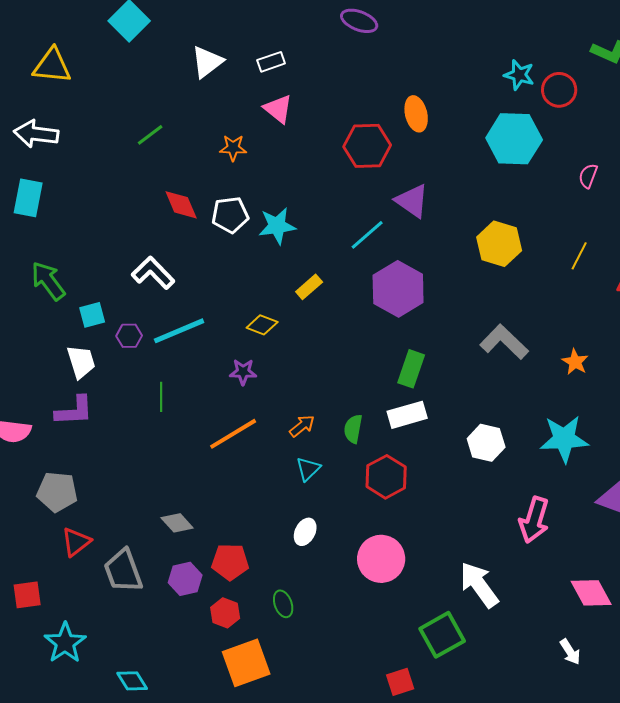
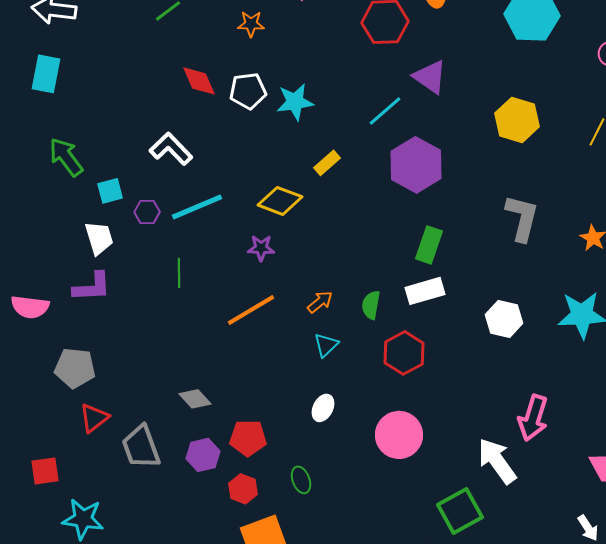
yellow diamond: (262, 325) -> (280, 201), size x1.4
gray L-shape: (504, 342) -> (522, 218), turned 60
pink arrow: (534, 520) -> (533, 418), moved
cyan star: (65, 643) -> (83, 519), turned -30

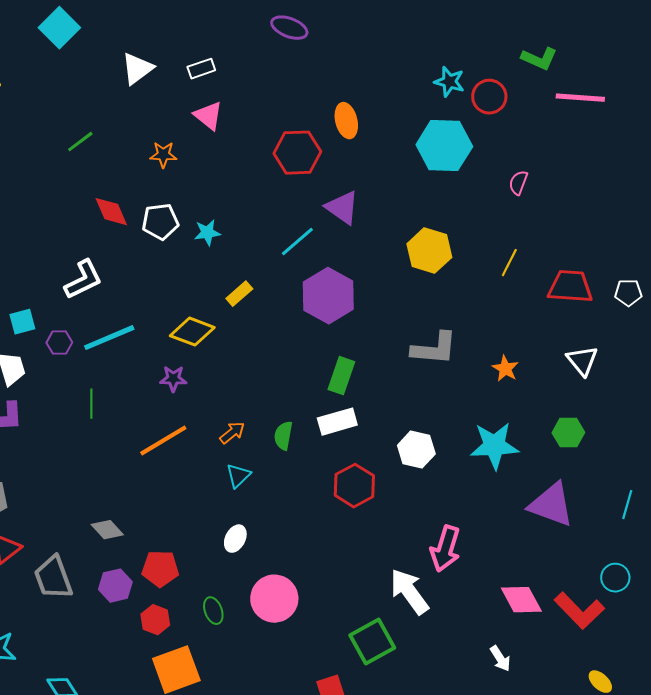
cyan star: (295, 102) -> (207, 233), size x0.7
white L-shape: (171, 149) -> (83, 280), turned 108
gray L-shape: (522, 218) -> (434, 349), turned 81
red hexagon: (404, 353) -> (354, 486), moved
pink circle: (399, 435) -> (274, 599), moved

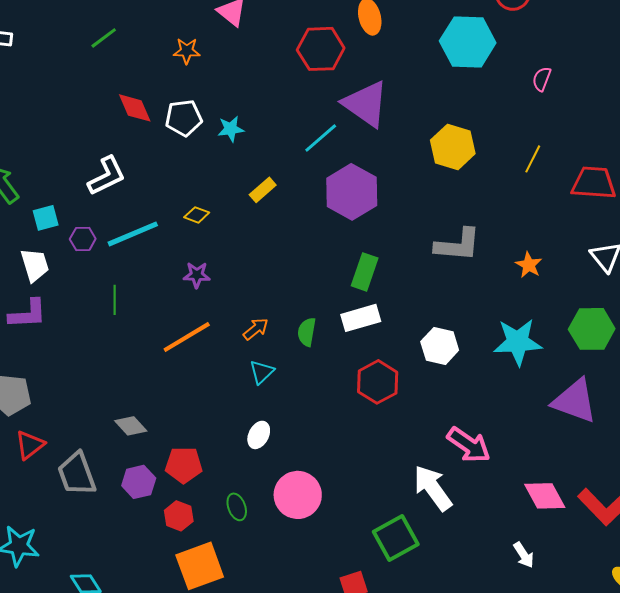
purple triangle: (342, 208) -> (366, 104), size x1.4
yellow diamond: (192, 332) -> (197, 215), moved, size x0.6
green hexagon: (568, 433) -> (592, 329), size x1.4
pink arrow: (445, 549) -> (469, 445), turned -72

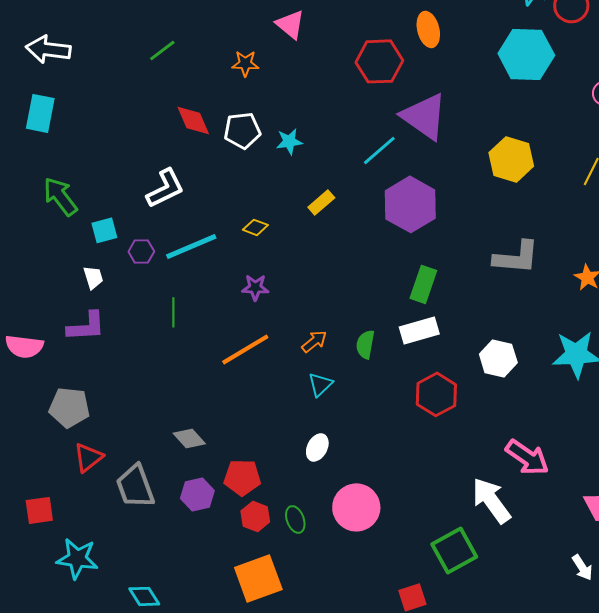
white trapezoid: (35, 265) -> (93, 277), size x0.7
red hexagon: (179, 516) -> (255, 516), moved

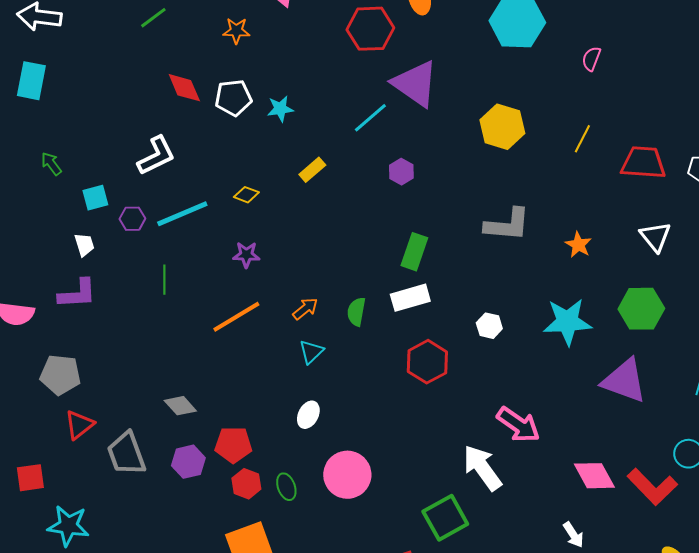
green arrow: (60, 196) -> (51, 164), size x0.6
purple hexagon: (410, 204) -> (401, 172), size x0.5
white hexagon: (498, 358) -> (489, 326), size x0.7

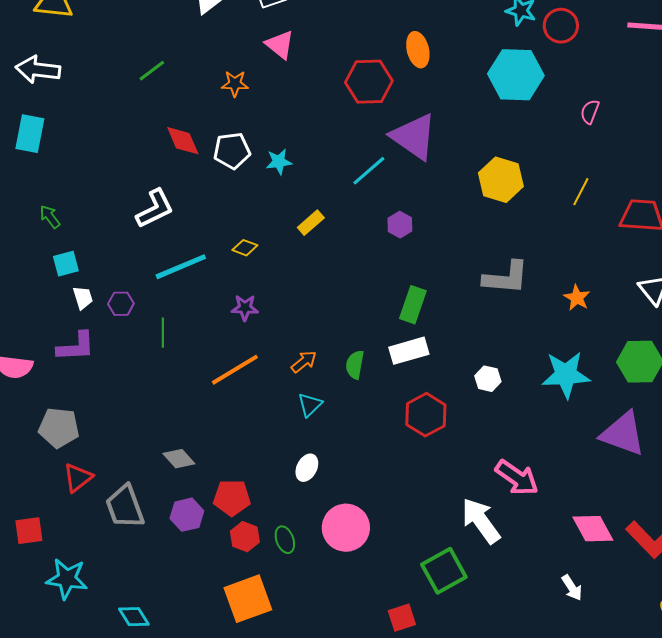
cyan square: (95, 198) -> (66, 264), moved
purple hexagon: (132, 219) -> (121, 304), moved

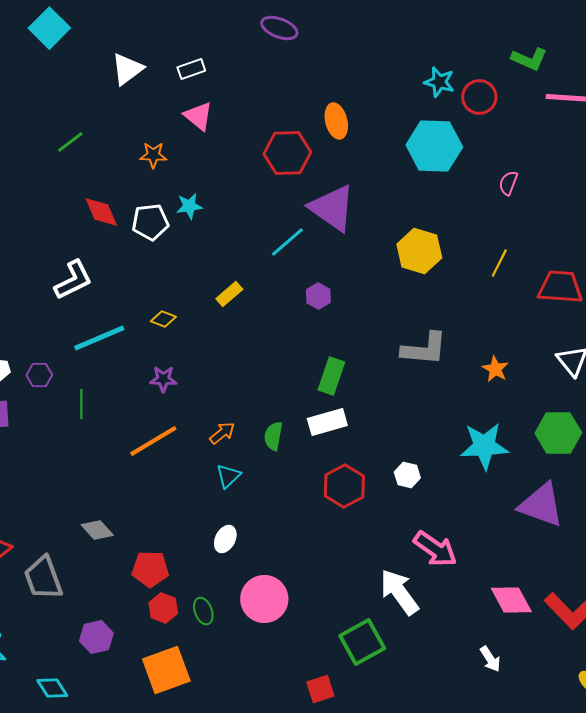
cyan star: (279, 162) -> (189, 206), moved
white hexagon: (488, 379) -> (407, 475), moved
purple hexagon: (187, 515) -> (96, 637), moved

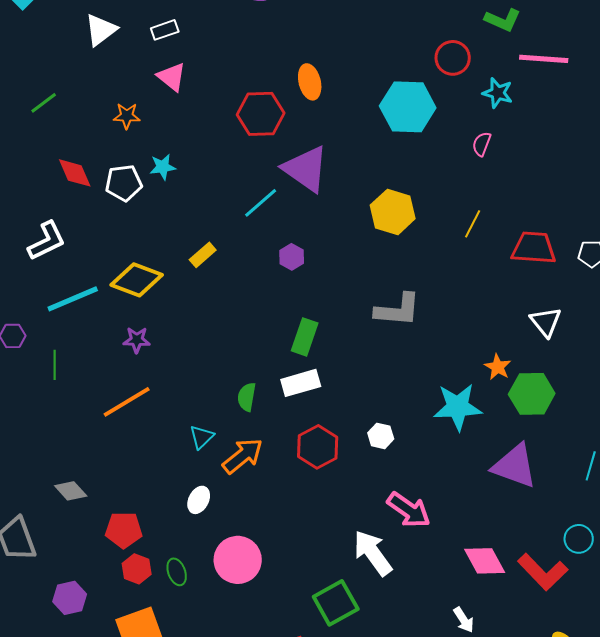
cyan star: (439, 82) -> (498, 93), moved
yellow diamond: (163, 319) -> (137, 280), size x2.0
orange star: (495, 369) -> (498, 367), moved
orange arrow: (222, 433) -> (243, 456), moved, size x1.6

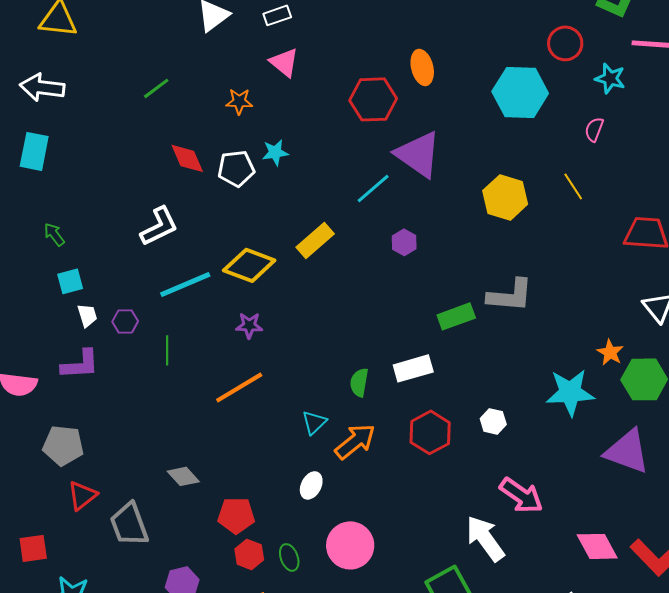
yellow line: (473, 224) -> (573, 186), moved, turned -60
yellow rectangle: (203, 255) -> (315, 240), size x1.4
green rectangle: (305, 337) -> (456, 316), moved, turned 51

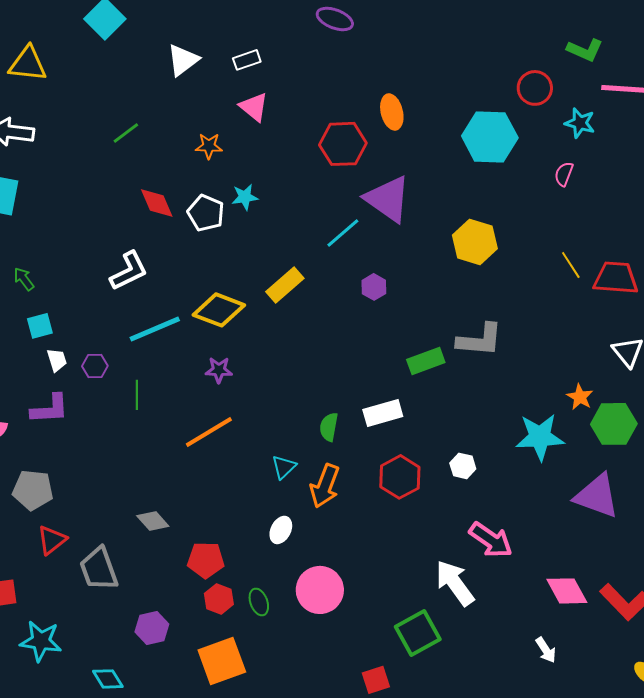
white pentagon: (236, 168) -> (206, 213), turned 30
yellow line: (573, 186) -> (571, 265), moved
orange arrow: (355, 441) -> (325, 486), turned 150

